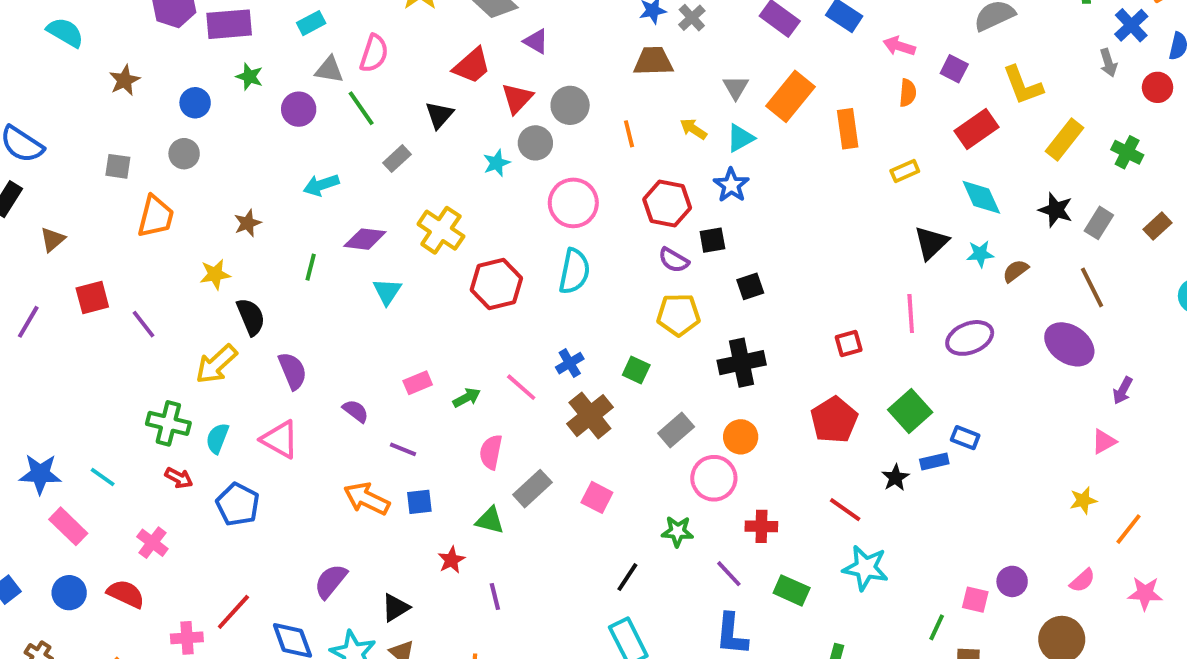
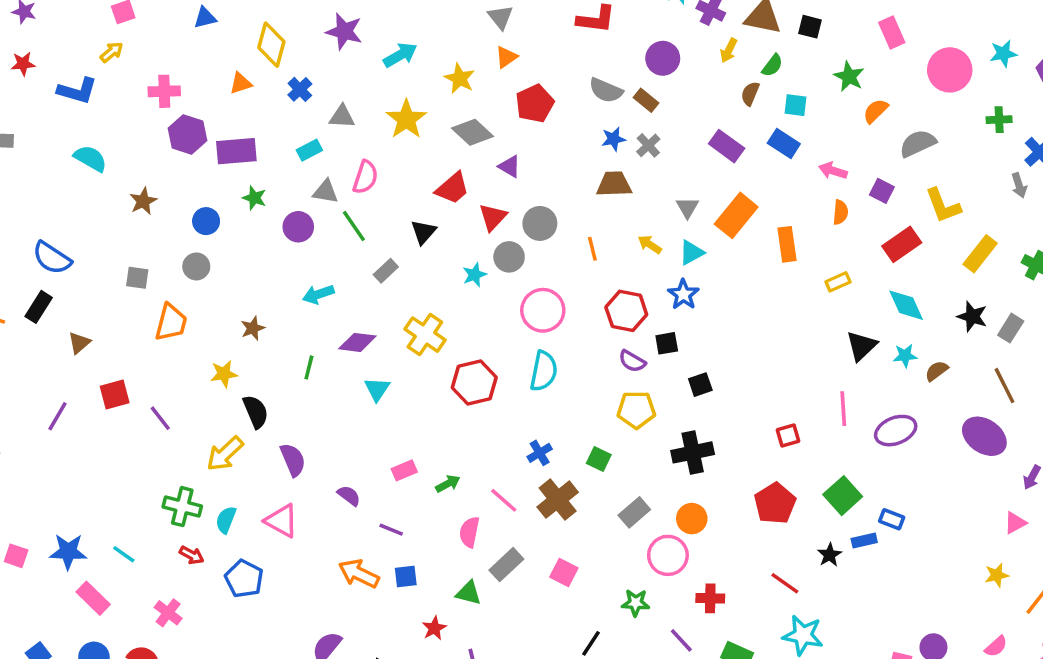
pink line: (521, 387) -> (504, 500), moved

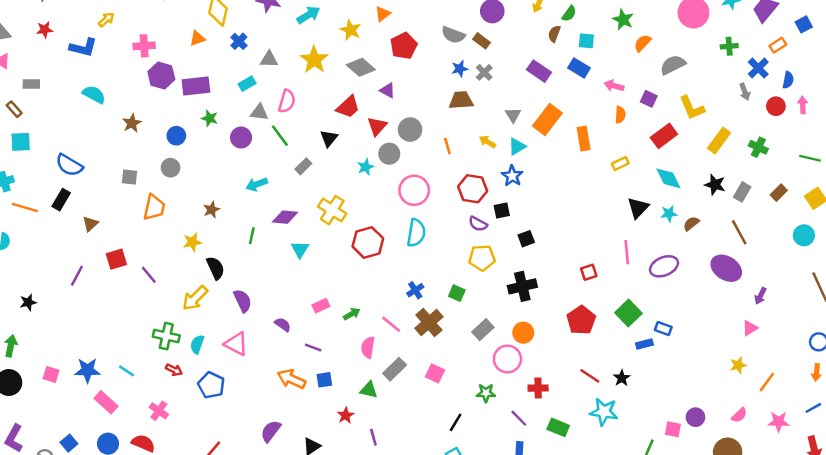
black star: (830, 555) -> (622, 378), moved

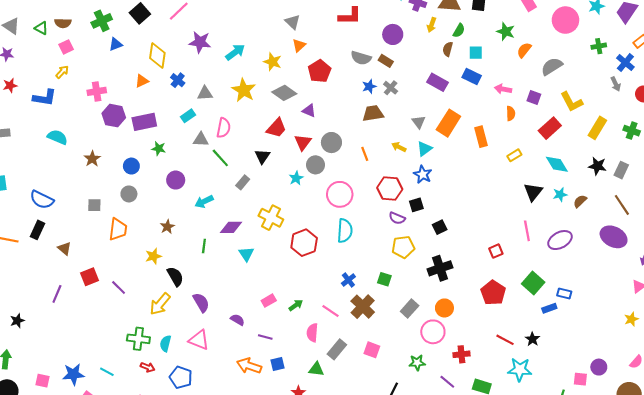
purple circle: (241, 138) -> (176, 180), moved
brown triangle: (90, 224) -> (64, 248), turned -32

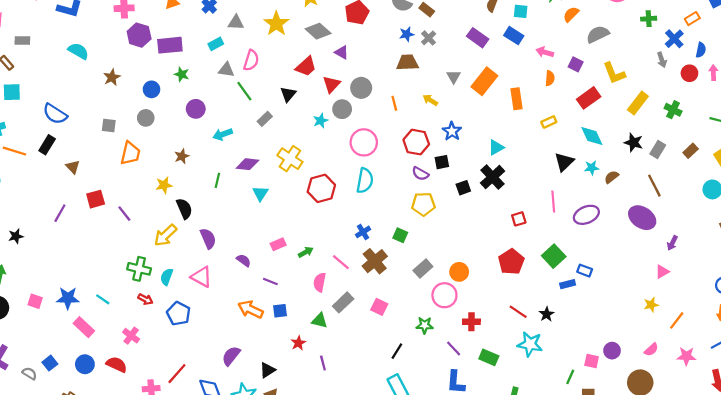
cyan triangle: (424, 149) -> (496, 147), moved
black cross: (440, 268) -> (493, 177), moved, turned -30

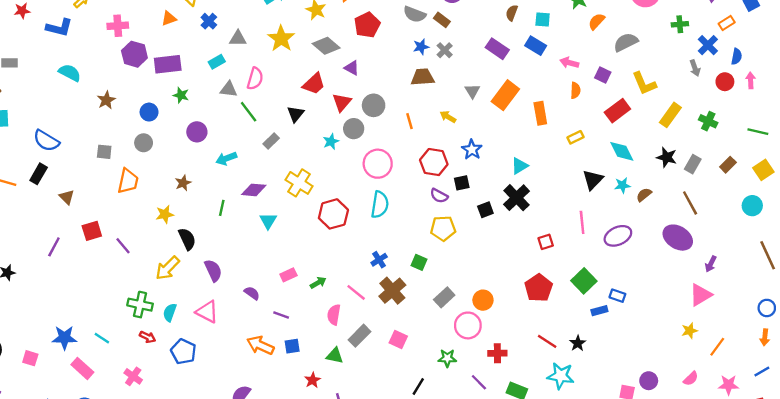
pink triangle: (662, 272) -> (701, 295), size x1.5
pink square: (35, 301) -> (30, 358), moved

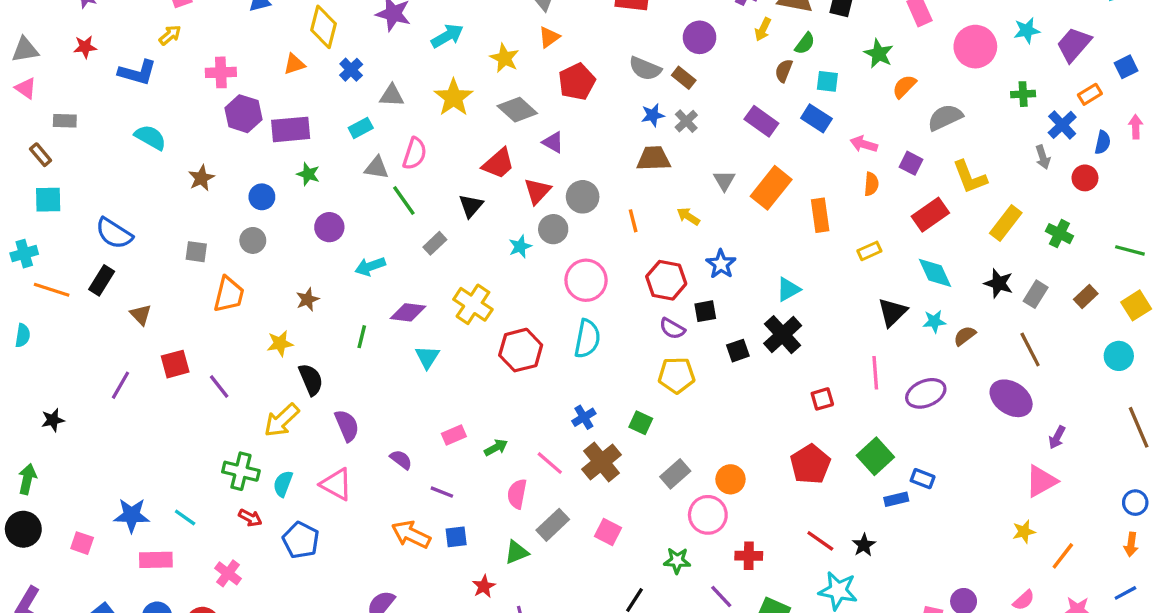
pink arrow: (751, 80) -> (1136, 127), moved
green triangle: (335, 356) -> (517, 552), turned -36
pink rectangle: (82, 368) -> (156, 560), turned -45

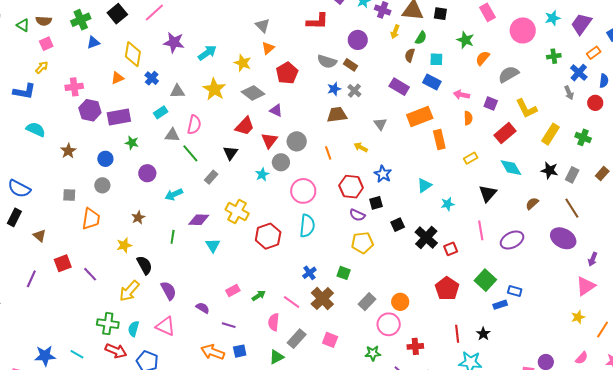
orange rectangle: (771, 188) -> (420, 117), moved, turned 35
cyan star: (934, 321) -> (448, 204), moved
black cross: (783, 335) -> (426, 238), moved
red arrow: (250, 518) -> (116, 351), size x1.5
red line: (820, 541) -> (457, 334), turned 54

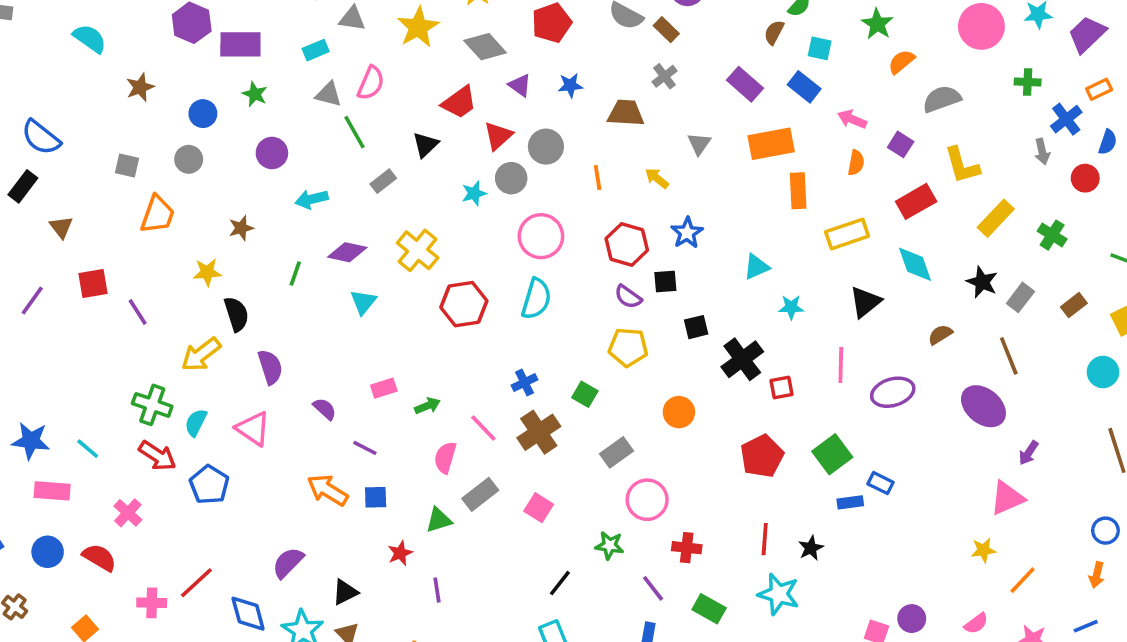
blue star: (334, 89) -> (570, 85), moved
yellow rectangle: (471, 158) -> (847, 234), size x1.6
orange circle: (400, 302) -> (679, 412), moved

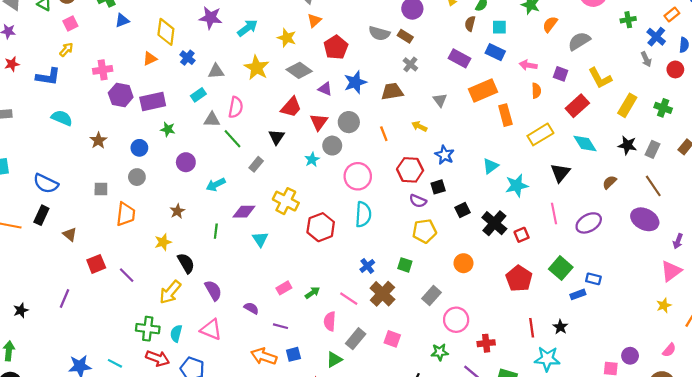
blue star: (570, 85) -> (355, 82), size x1.5
purple line: (32, 301) -> (65, 298), moved
cyan star: (791, 307) -> (517, 186), size x1.5

